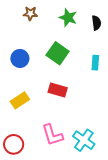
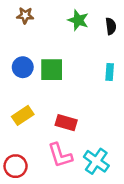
brown star: (30, 13) -> (25, 15), moved
green square: (58, 53) -> (52, 70), moved, turned -35
red rectangle: (58, 90) -> (66, 123), moved

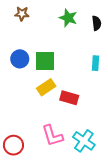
yellow rectangle: (23, 115) -> (46, 87), moved
red rectangle: (66, 123) -> (69, 98), moved

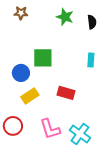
blue circle: (20, 59) -> (21, 73), moved
yellow rectangle: (46, 87) -> (30, 96), moved
red circle: (13, 145) -> (13, 126), moved

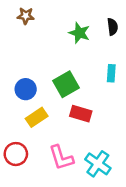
green star: (65, 17) -> (79, 33), moved
green square: (43, 58) -> (66, 84), moved, turned -30

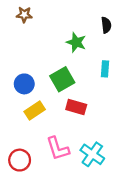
green star: (79, 33) -> (76, 42), moved
red circle: (16, 154) -> (20, 160), moved

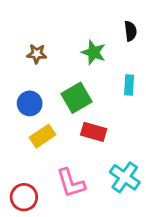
brown star: (24, 15) -> (37, 54), moved
cyan cross: (92, 154) -> (125, 177), moved

